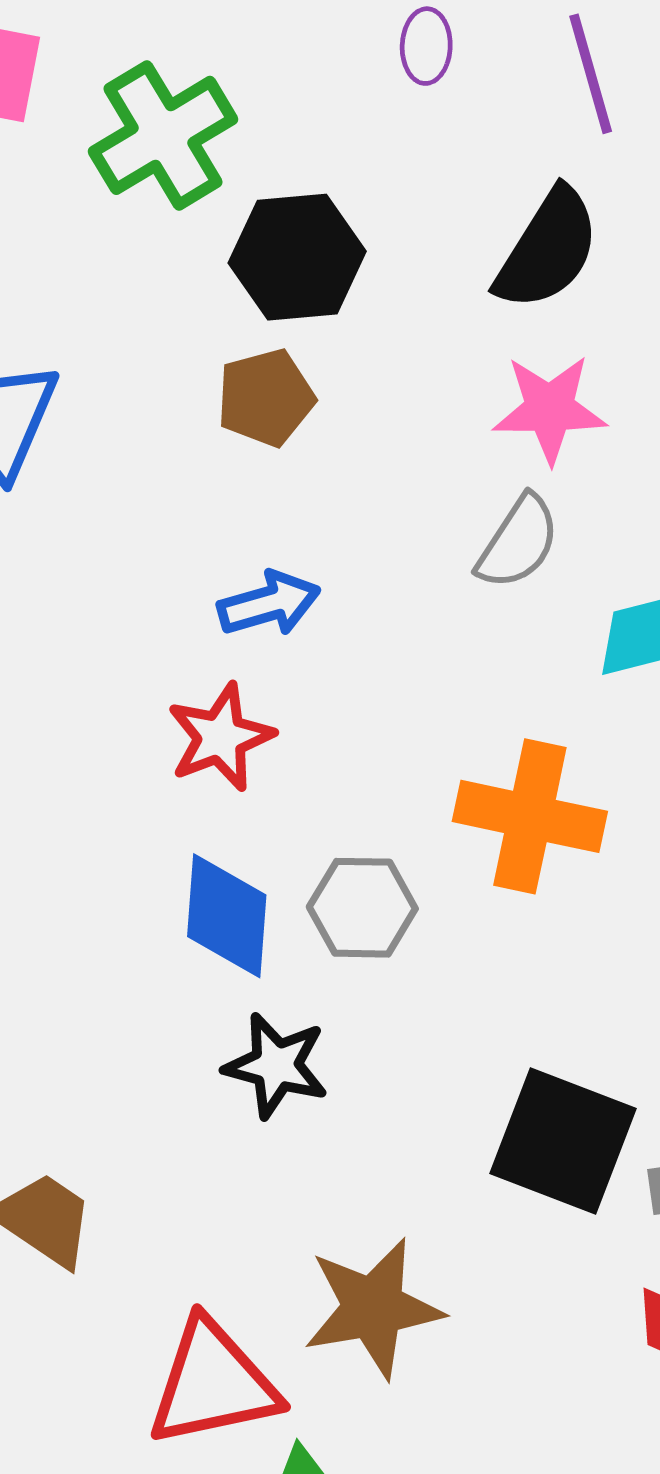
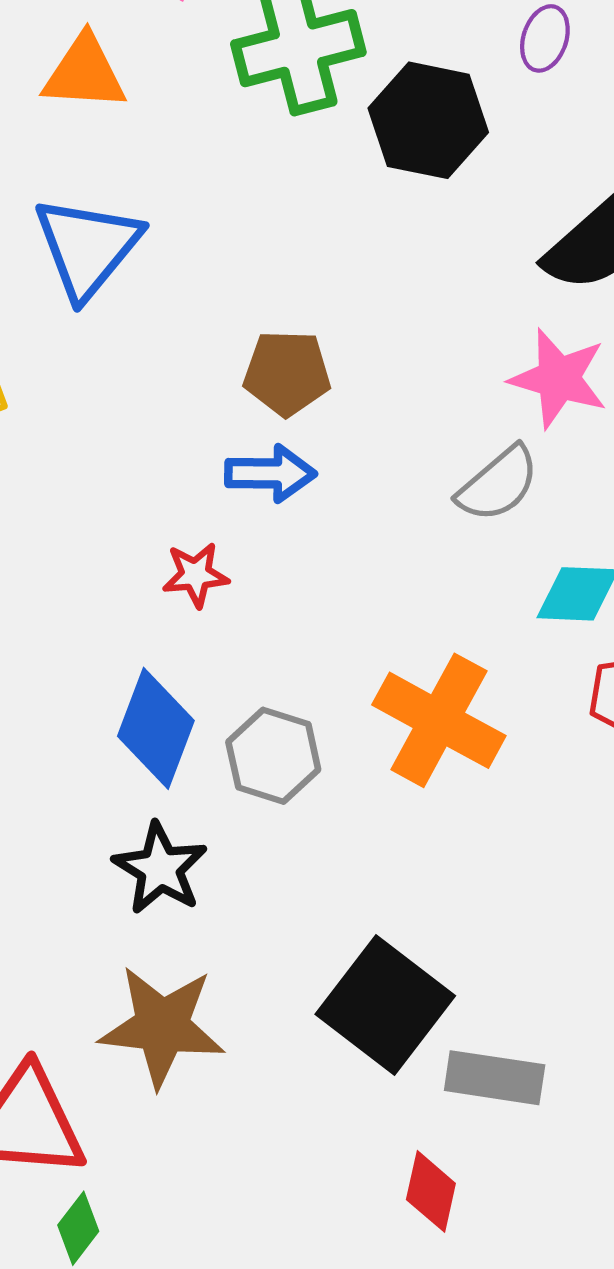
black hexagon: (297, 257) -> (428, 120), moved
brown pentagon: (266, 398) -> (287, 373), moved
red star: (220, 737) -> (196, 575), size x0.7
brown star: (373, 1308) -> (162, 1026), moved

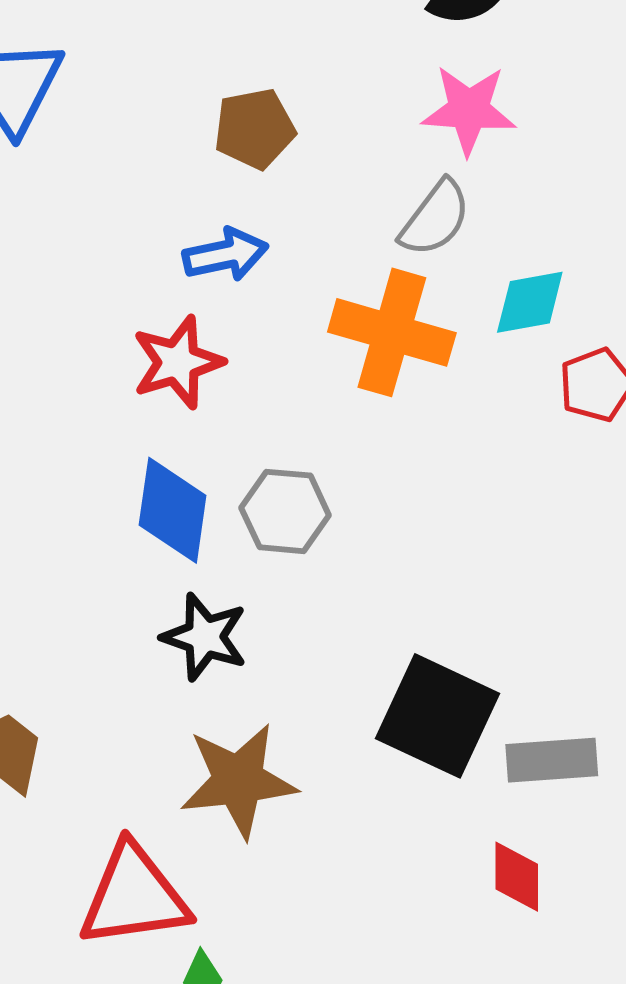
brown pentagon: (287, 373) -> (255, 129), moved
red star: (196, 575) -> (178, 362), size x1.5
orange cross: (439, 720) -> (392, 332), moved

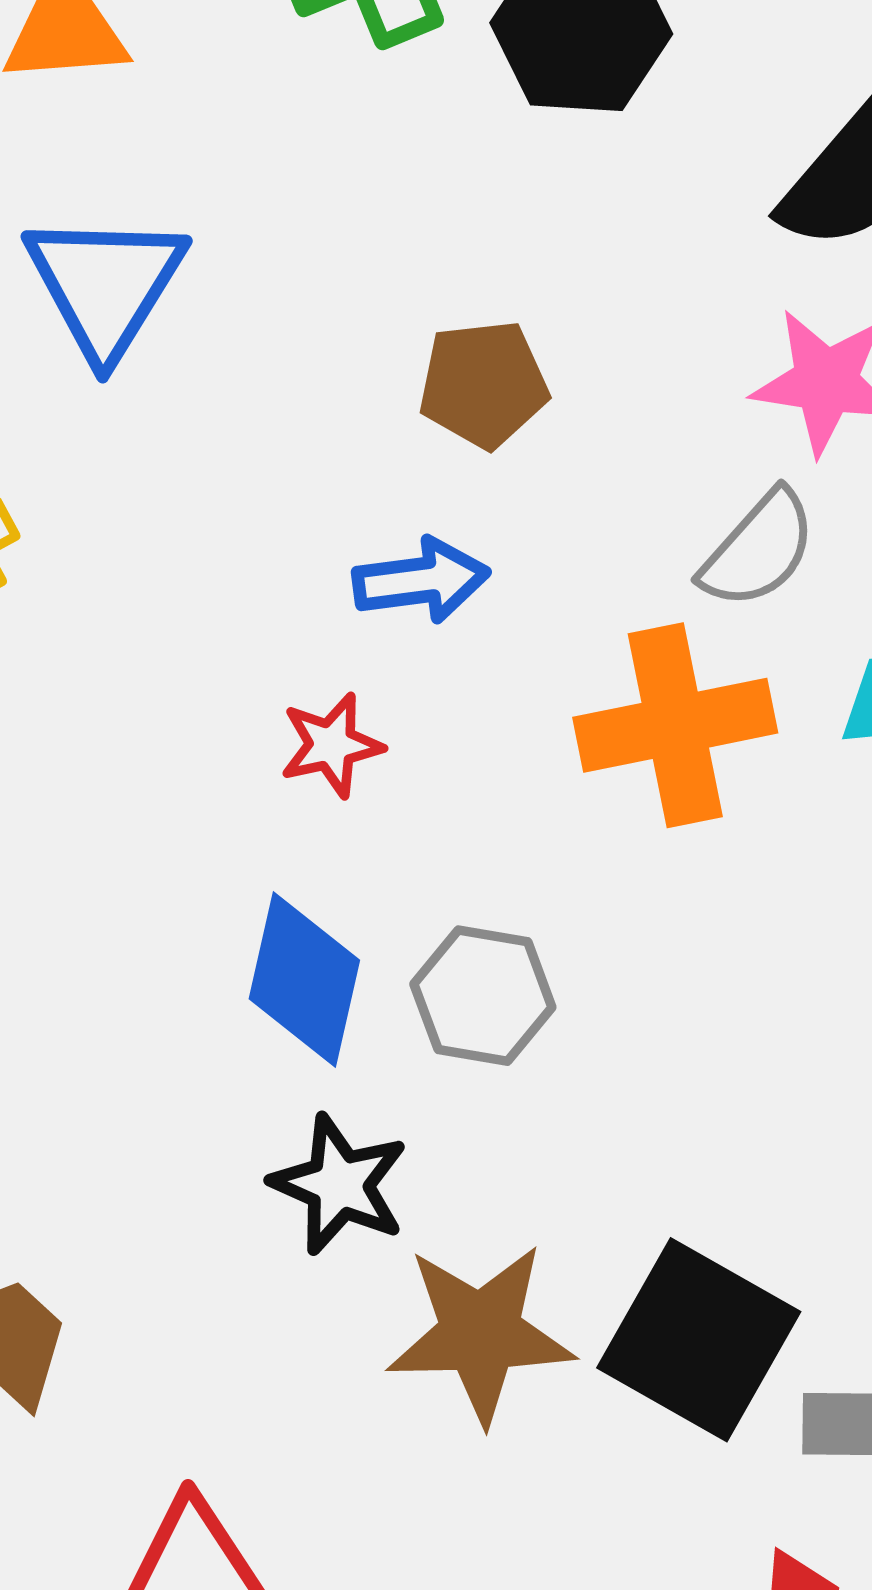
orange cross: (392, 332) -> (675, 725), turned -32
red star: (178, 362) -> (331, 745), size x0.7
brown star: (238, 781) -> (480, 1333), moved

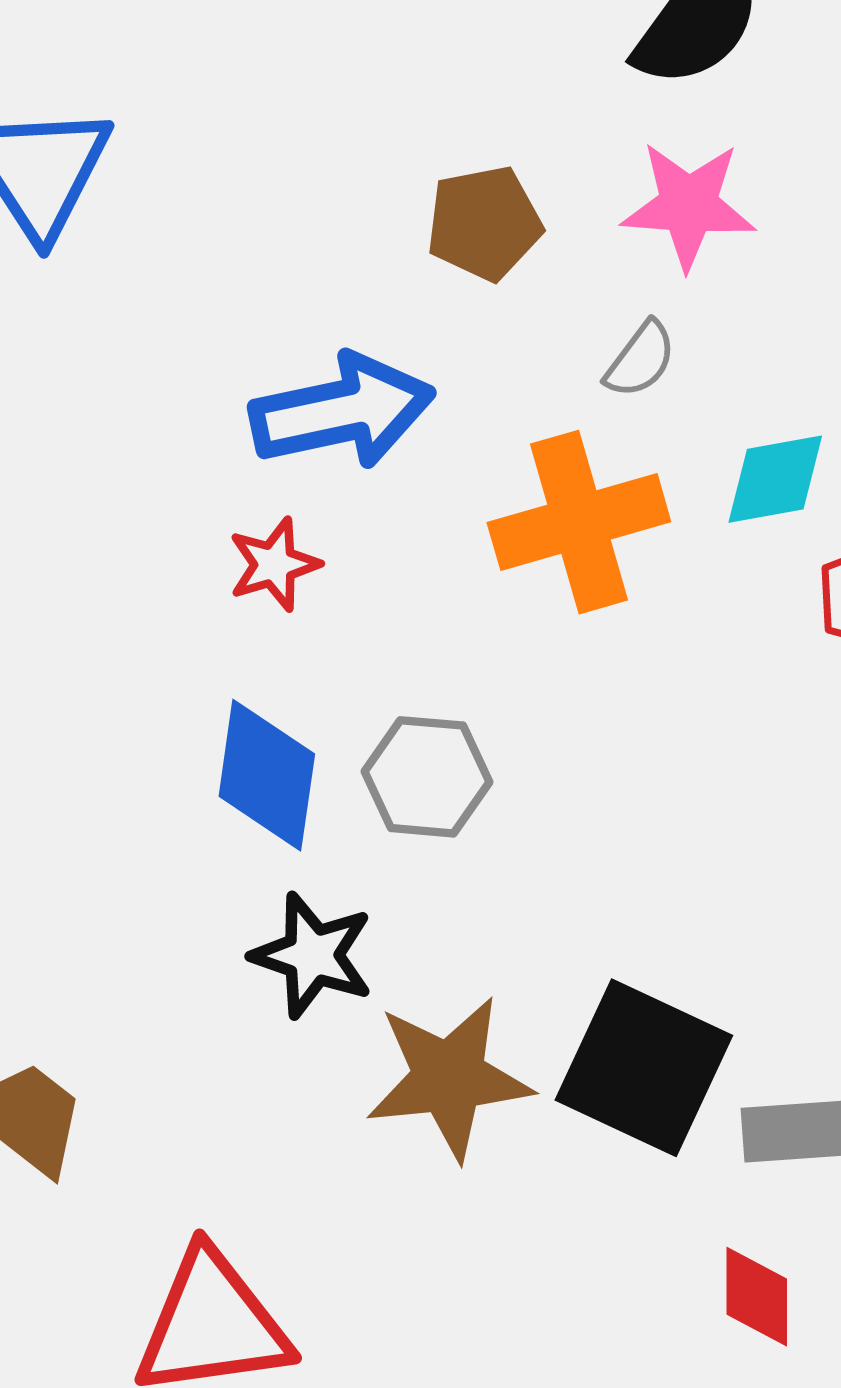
brown pentagon: (483, 384) -> (484, 223), moved
gray semicircle: (758, 549) -> (640, 359), size x0.7
blue arrow: (421, 580) -> (342, 411), size x1.5

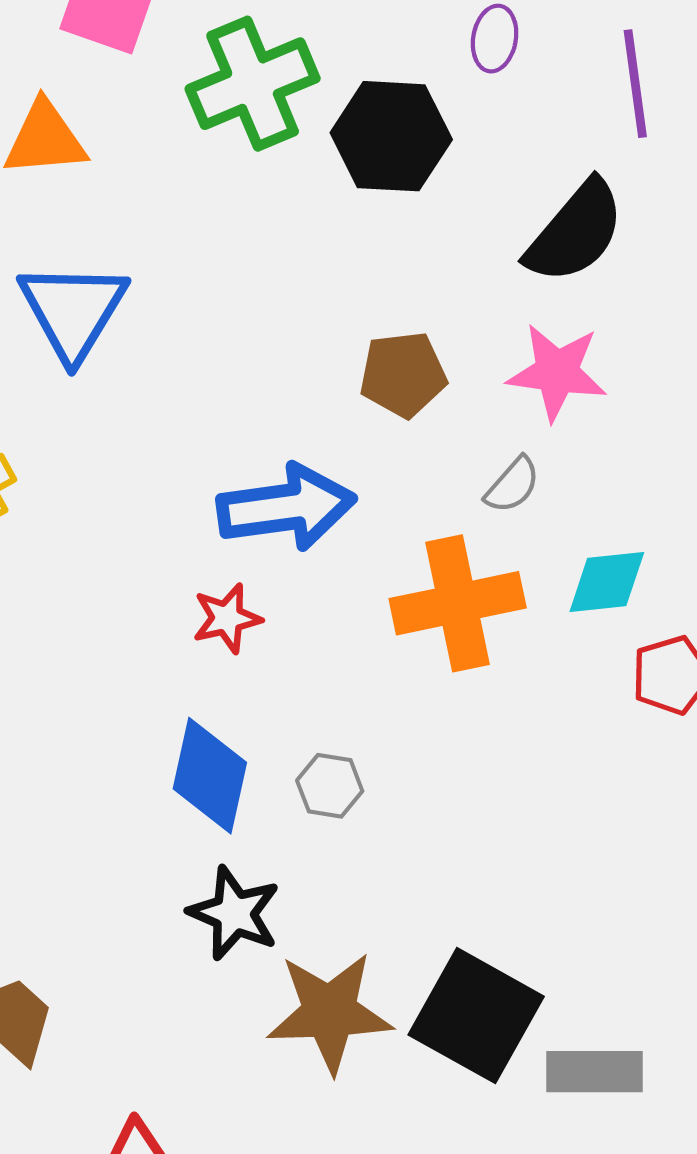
gray hexagon: (427, 777) -> (330, 786), size x0.7

